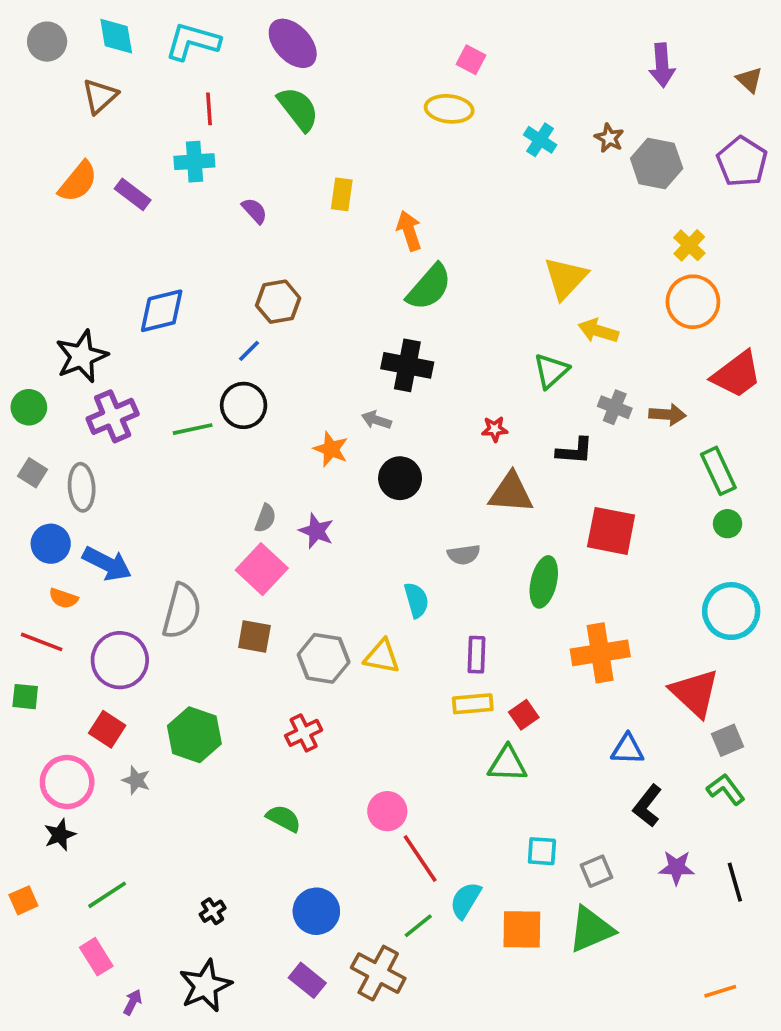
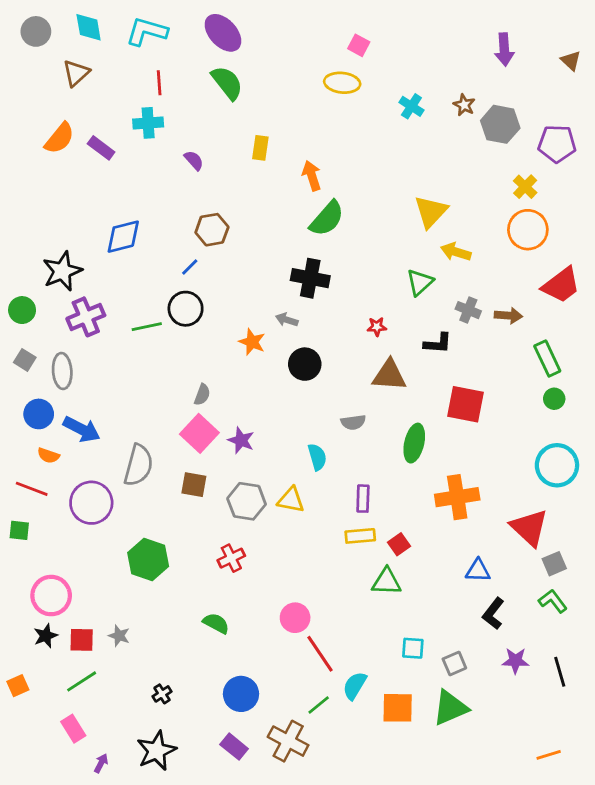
purple pentagon: (742, 162) -> (557, 144), moved, turned -30
purple star: (316, 531) -> (241, 440), moved
red square: (107, 729) -> (82, 640), moved, turned -32
gray star: (136, 780) -> (119, 636), moved

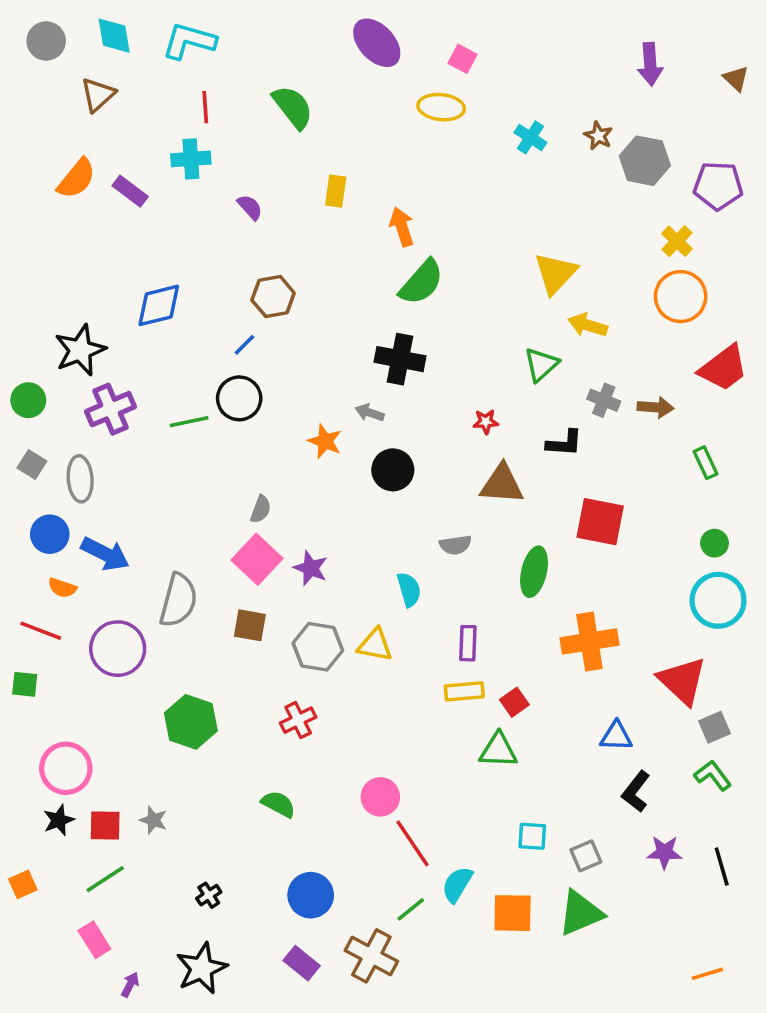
purple ellipse: (223, 33) -> (377, 43), moved
green rectangle: (547, 359) -> (706, 463), size x0.7
green circle: (554, 399) -> (715, 543), moved

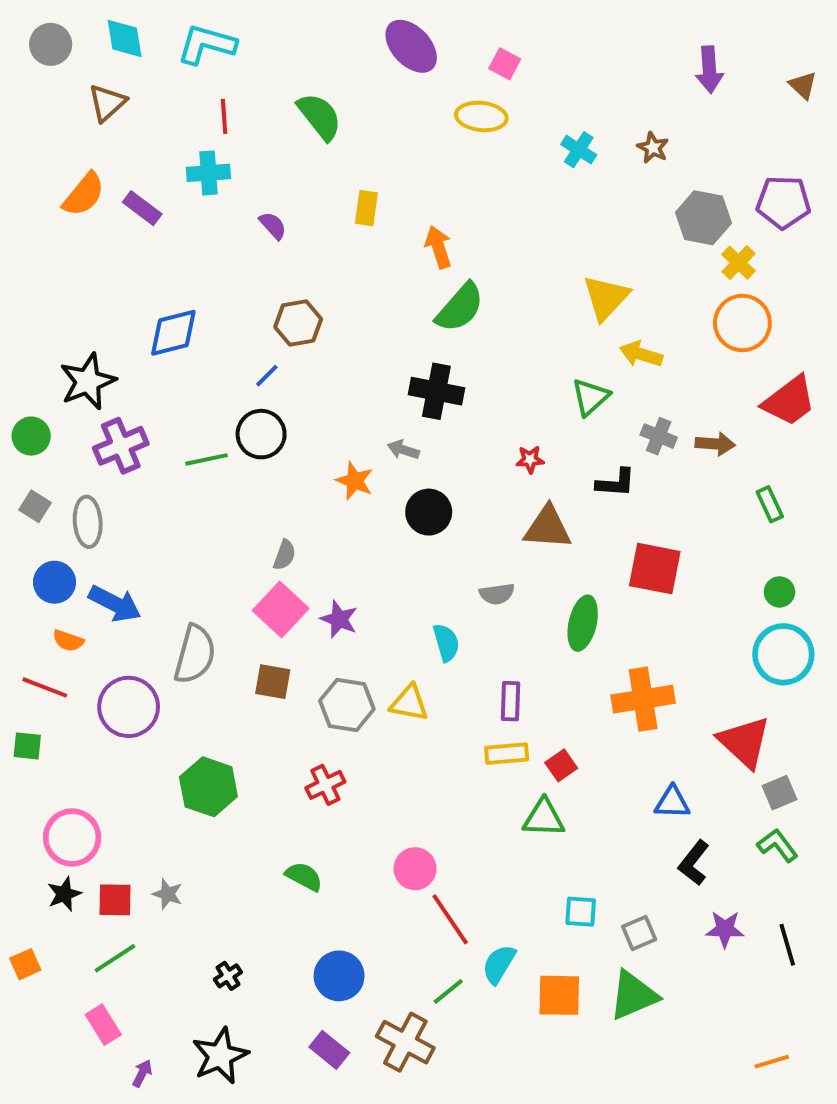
gray hexagon: (645, 161) -> (703, 218), moved

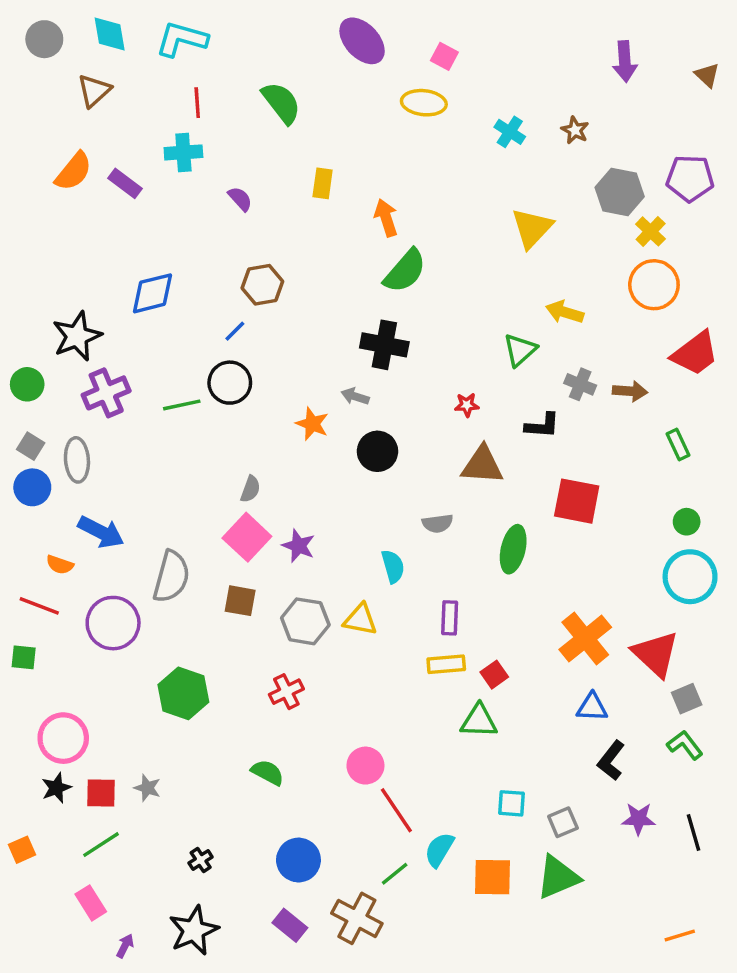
yellow triangle: (606, 298) -> (532, 228), moved
blue circle: (55, 582) -> (32, 487), moved
orange cross: (643, 699) -> (585, 638), moved, turned -30

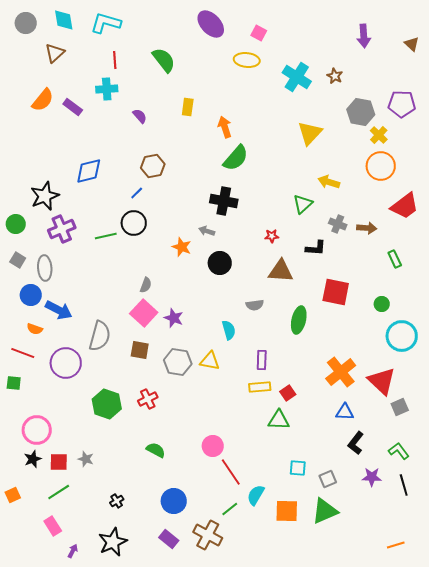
cyan cross: (510, 132) -> (297, 77), size x1.6
blue circle: (32, 487) -> (31, 295), moved
green circle: (687, 522) -> (382, 304), moved
red cross: (286, 692) -> (148, 399), moved
green L-shape: (685, 745) -> (399, 451), moved

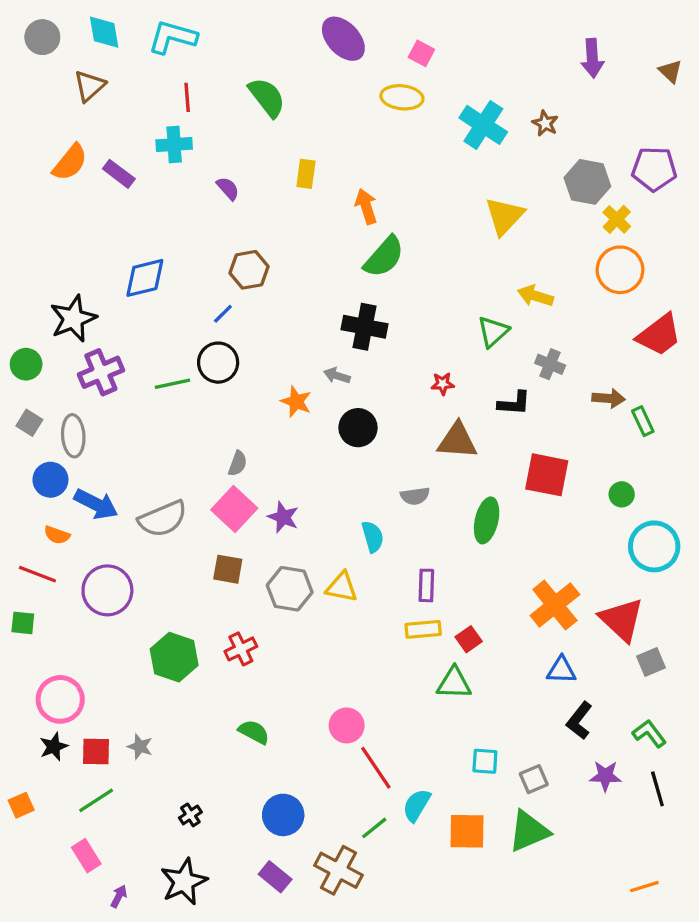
brown arrow: (367, 228) -> (609, 398), moved
gray semicircle: (100, 336) -> (163, 519), moved, turned 52

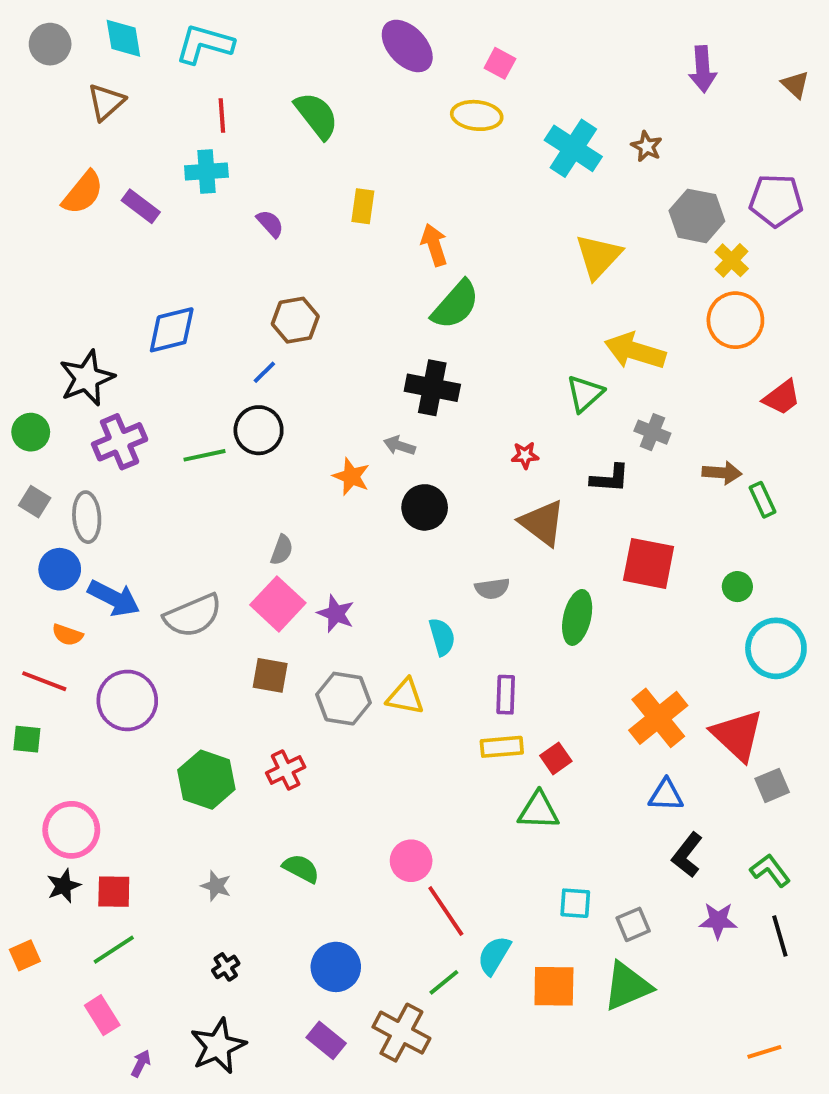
yellow arrow: (535, 296) -> (635, 351), size x1.4
red trapezoid: (659, 335) -> (782, 397), size x0.7
brown triangle: (457, 441) -> (542, 523), turned 33
gray star: (140, 747) -> (216, 886), moved

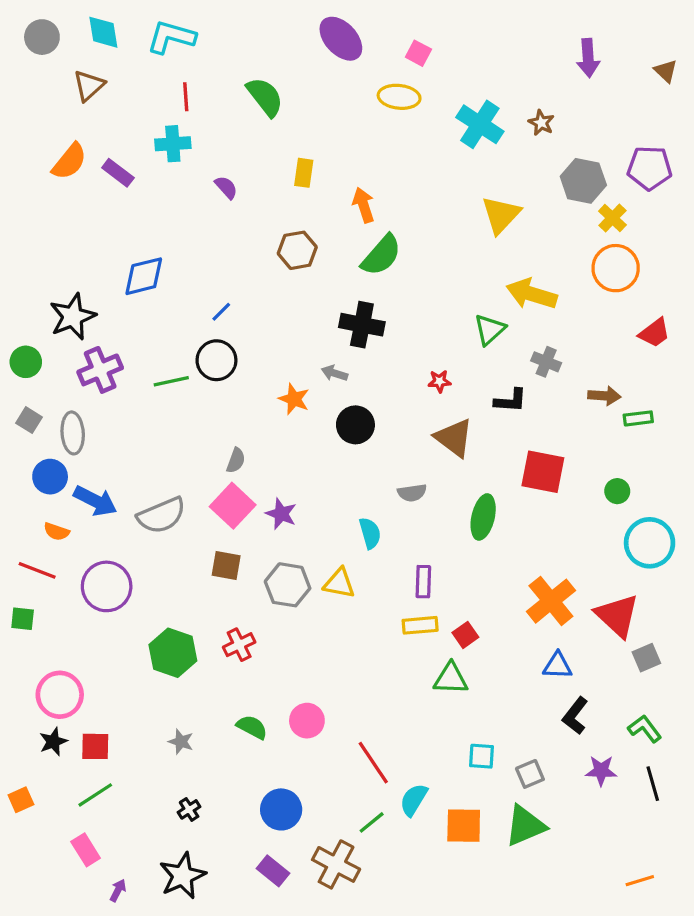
brown hexagon: (295, 320) -> (297, 250), moved
green rectangle: (762, 500) -> (638, 418), turned -72
pink circle: (411, 861) -> (307, 721), moved

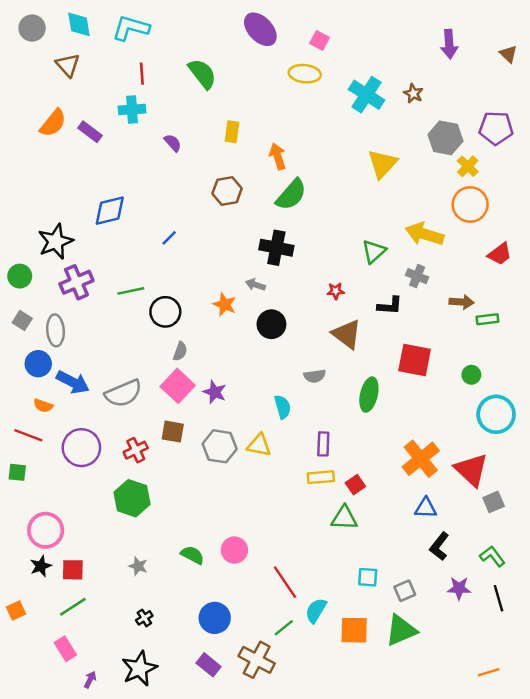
brown triangle: (89, 86) -> (68, 65), turned -30
yellow arrow: (532, 294) -> (424, 234), moved
black circle: (216, 360) -> (165, 312), moved
red cross: (239, 645) -> (136, 450), moved

